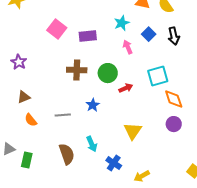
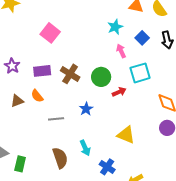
purple rectangle: (88, 36) -> (42, 71), moved
brown cross: (77, 70) -> (70, 74), turned 30
cyan square: (158, 76) -> (140, 73), moved
orange semicircle: (31, 120) -> (37, 96), moved
yellow triangle: (133, 131) -> (126, 135), turned -42

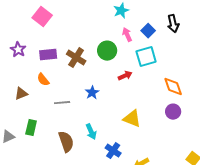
pink square: (50, 33) -> (42, 17), moved
blue square: (142, 38) -> (148, 31), moved
green circle: (101, 77) -> (107, 51), moved
brown triangle: (17, 101) -> (21, 94), moved
green rectangle: (20, 164) -> (31, 128), moved

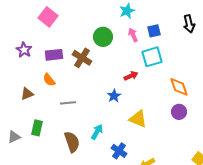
black arrow: (173, 24) -> (189, 24), moved
blue square: (148, 31) -> (154, 31), turned 32
green circle: (107, 51) -> (103, 37), moved
blue star: (92, 93) -> (114, 96), moved
cyan arrow: (91, 132) -> (97, 132), turned -126

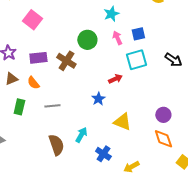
black arrow: (189, 24) -> (173, 60), moved, turned -42
orange diamond: (179, 87) -> (163, 139), moved
brown triangle: (27, 94) -> (11, 79), moved
green rectangle: (37, 128) -> (19, 107), moved

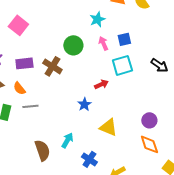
gray line: (52, 106) -> (30, 106), moved

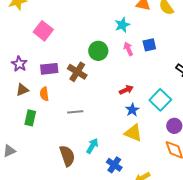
cyan square: (122, 65) -> (160, 100), moved, turned -30
orange semicircle: (19, 88) -> (44, 94), turned 32
blue star: (84, 104) -> (132, 110), moved
gray line: (30, 106) -> (75, 112), moved

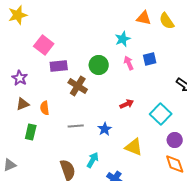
purple rectangle: (49, 69) -> (59, 66), moved
blue star: (132, 110) -> (105, 129), moved

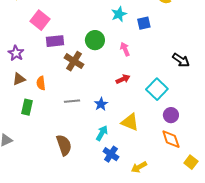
blue square: (150, 59) -> (144, 23), moved
pink arrow: (129, 63) -> (125, 49), moved
cyan arrow: (93, 160) -> (102, 133), moved

